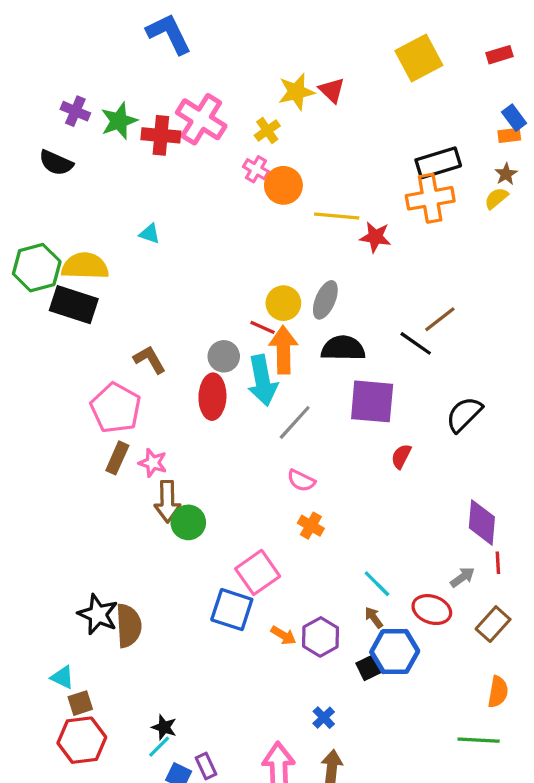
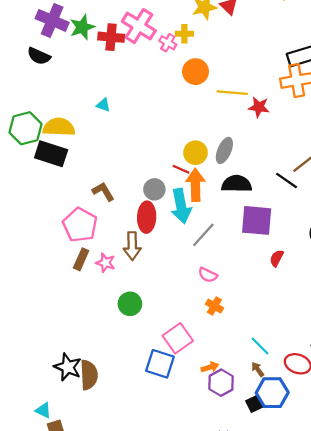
purple cross: (75, 111) -> (52, 20), size x1.6
yellow cross: (267, 131) -> (184, 34), turned 35
pink cross: (256, 169) -> (168, 43), moved
brown arrow: (167, 501) -> (132, 246), moved
orange arrow: (283, 635) -> (210, 367), moved, turned -49

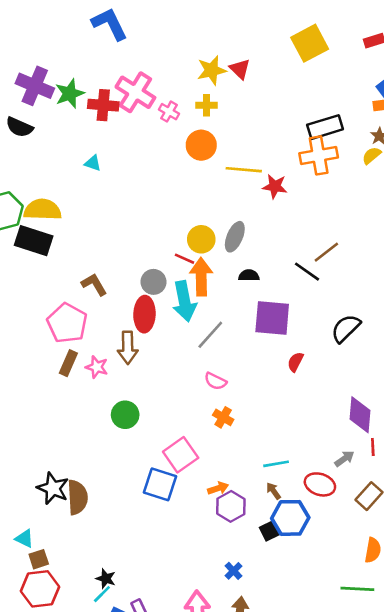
yellow cross: (184, 34) -> (206, 105), moved
cyan triangle: (103, 105) -> (93, 163), moved
black semicircle: (237, 184) -> (249, 275), size x0.6
cyan line: (260, 346) -> (276, 464), turned -55

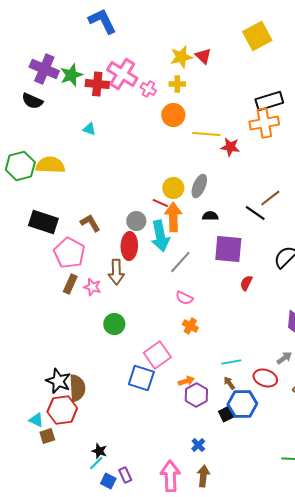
black rectangle: (34, 241) -> (43, 222), moved
red hexagon: (40, 589) -> (62, 410), moved

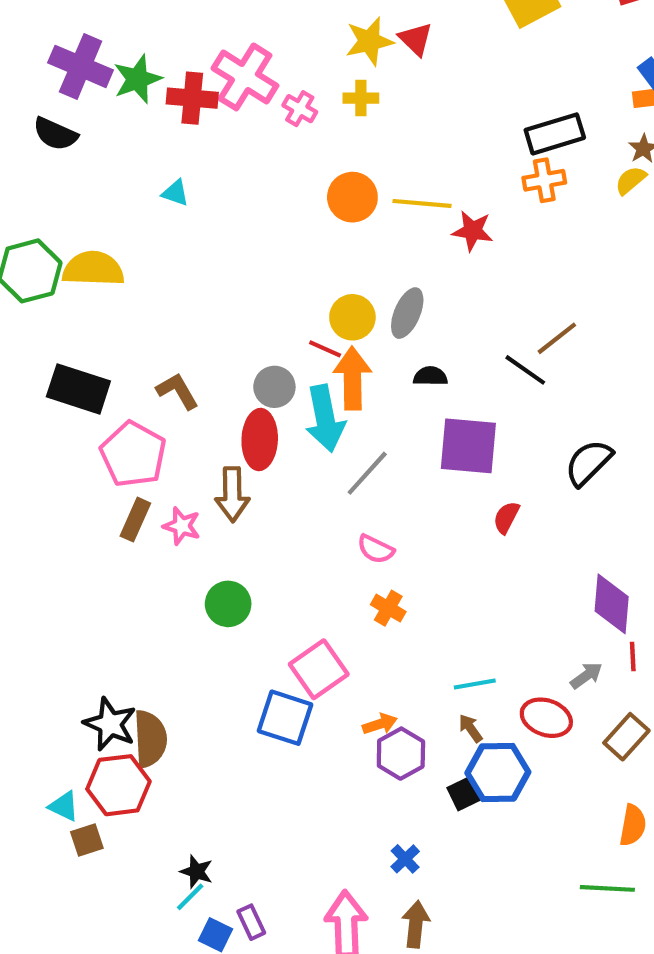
orange circle: (173, 115) -> (352, 197), moved
orange cross: (264, 123) -> (544, 180), size x0.7

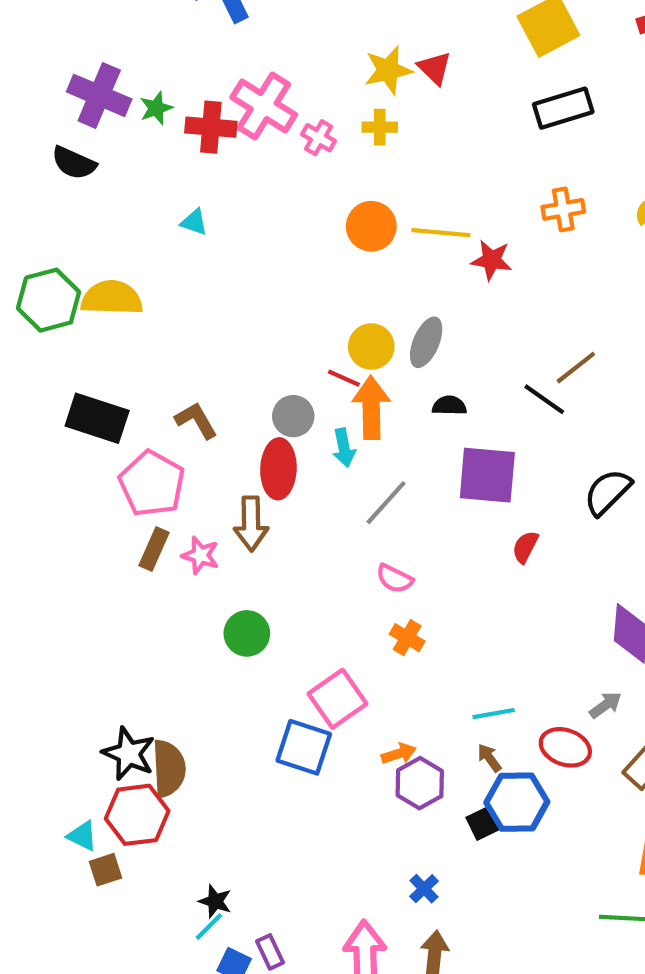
green star: (137, 79) -> (156, 108), size x0.7
black rectangle: (555, 134) -> (563, 108), moved
cyan arrow: (325, 418) -> (344, 448), size x0.6

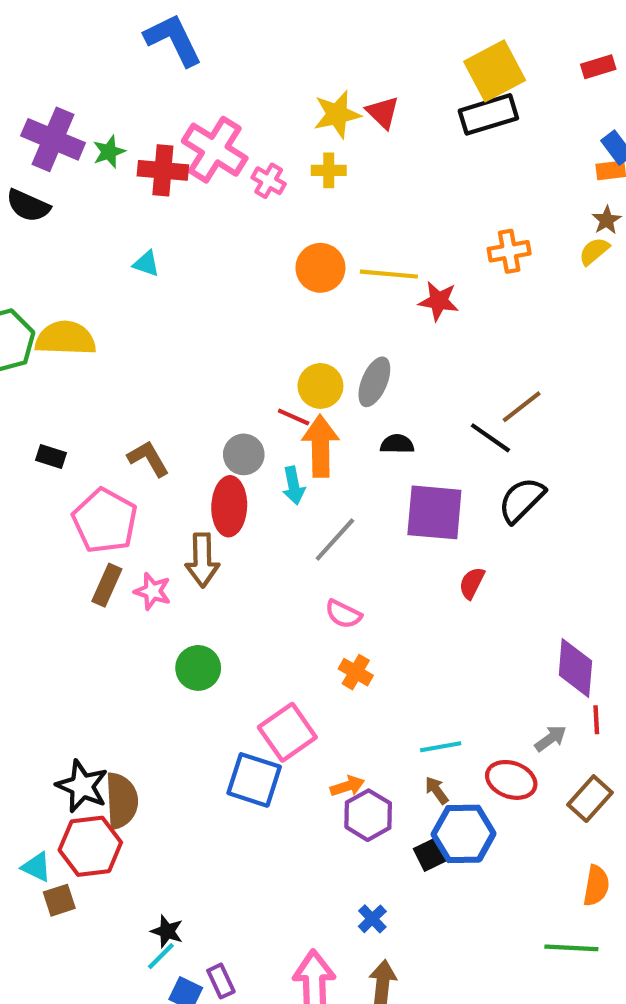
black rectangle: (563, 108) -> (488, 114), moved
black rectangle: (97, 418) -> (51, 456), size x0.5
black semicircle: (608, 492) -> (522, 500), moved

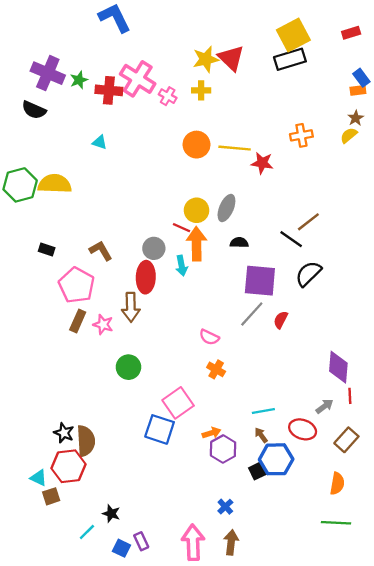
red triangle: (383, 112) -> (231, 58), size x1.4
gray line: (335, 539) -> (252, 314), moved
black star: (82, 786) -> (64, 433), size x0.7
orange semicircle: (596, 886) -> (337, 484), moved
cyan line: (161, 956) -> (87, 532), moved

